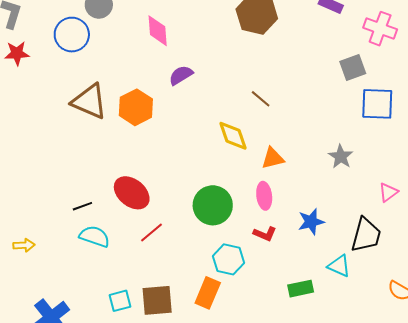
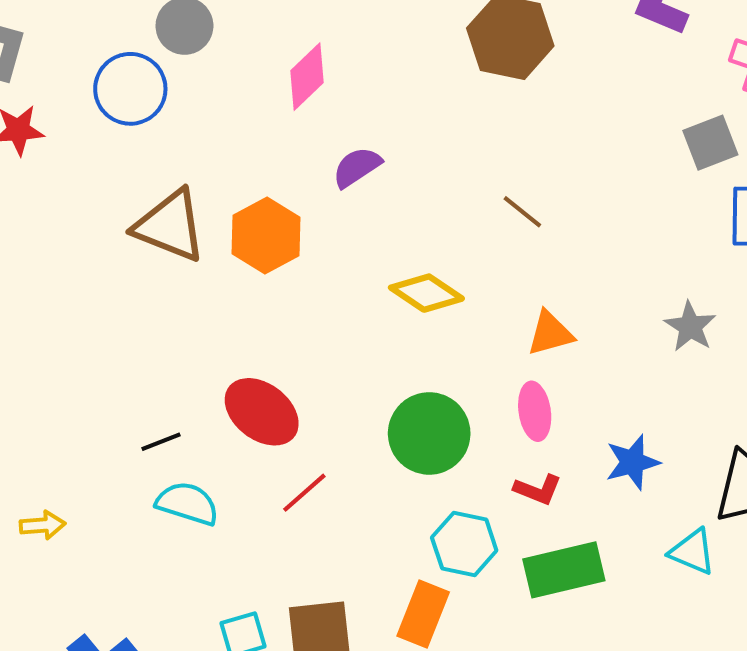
pink diamond: (158, 31) -> (307, 77), turned 52
yellow diamond: (233, 136) -> (426, 293), moved, turned -36
green rectangle: (301, 289) -> (564, 570), moved, size x1.5

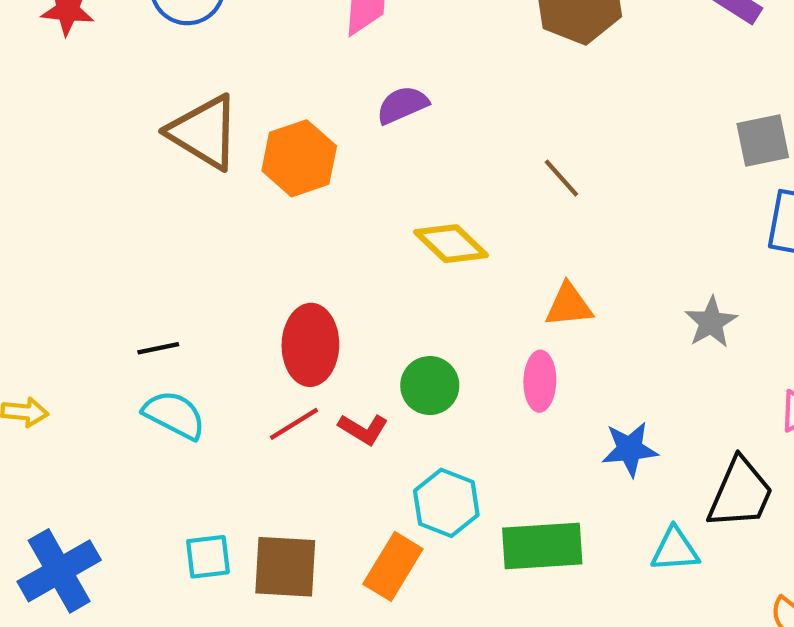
red ellipse: (262, 412) -> (310, 345), moved, turned 44
green circle: (429, 433) -> (430, 386), size x0.7
red L-shape: (538, 490) -> (363, 429), moved
cyan triangle: (693, 552) -> (675, 550), turned -36

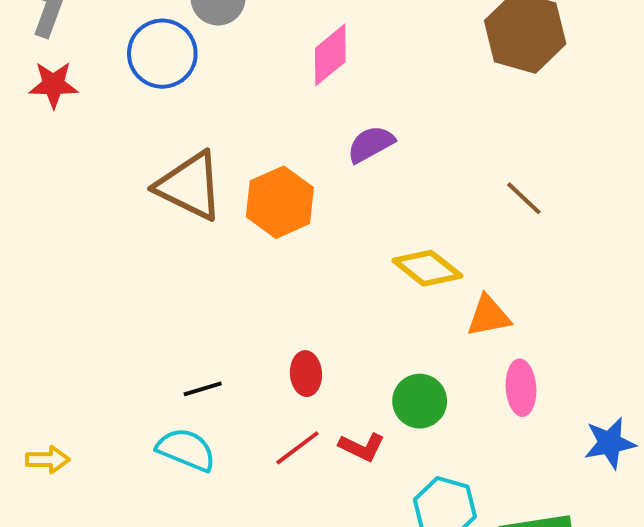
orange triangle: (569, 305) -> (489, 316), moved
red ellipse: (310, 345) -> (306, 374), size x0.6
black line: (158, 348) -> (203, 389), moved

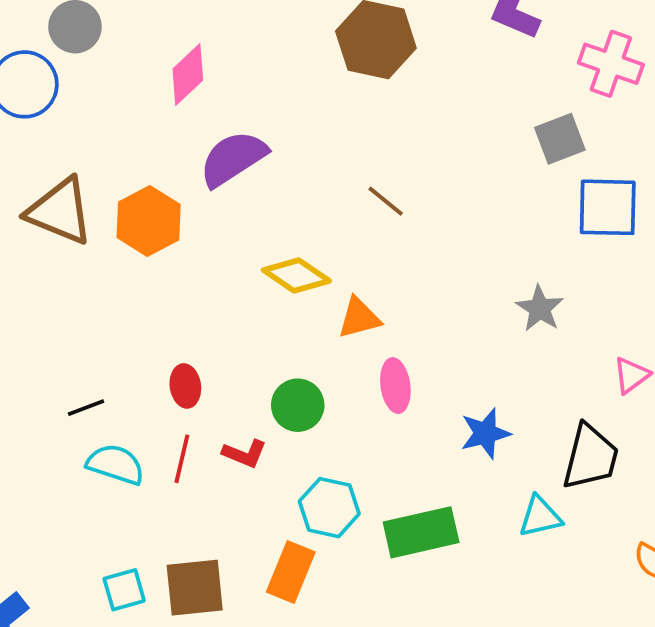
purple semicircle: (371, 144) -> (233, 159), size x1.5
red line: (297, 448) -> (182, 459), turned -36
cyan semicircle: (186, 450) -> (116, 464), moved

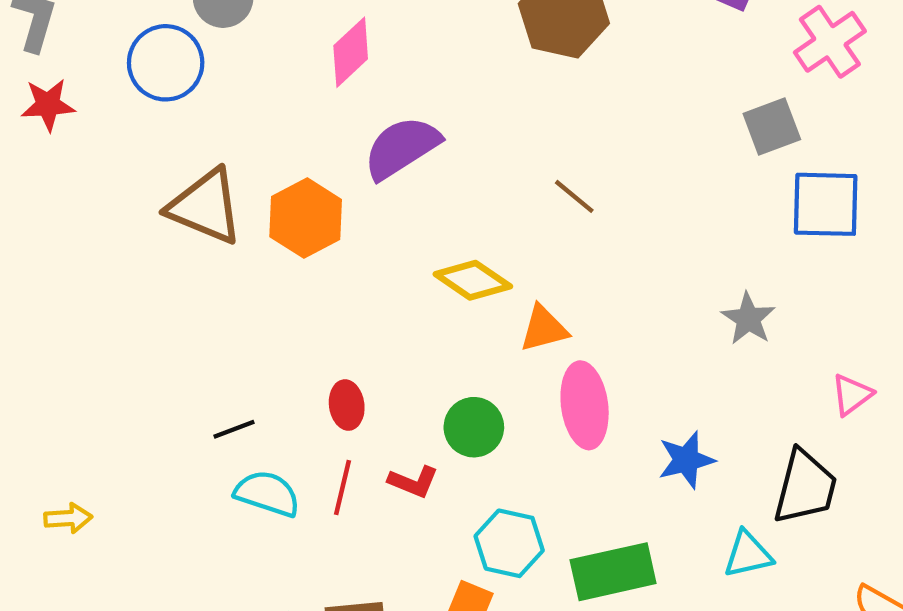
pink cross: (611, 64) -> (830, 42), turned 36
pink ellipse: (395, 386) -> (585, 405), size x1.4

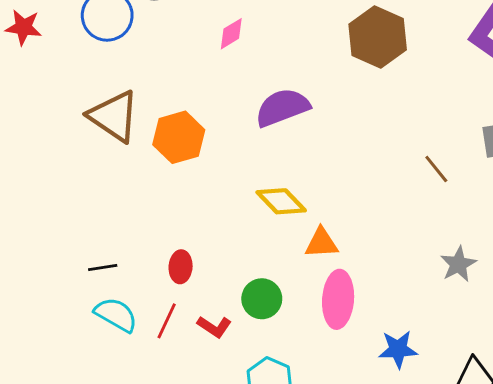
pink diamond: (351, 52) -> (231, 34), size x0.7
purple semicircle: (402, 148) -> (282, 107), moved
brown line: (574, 196) -> (436, 169), moved

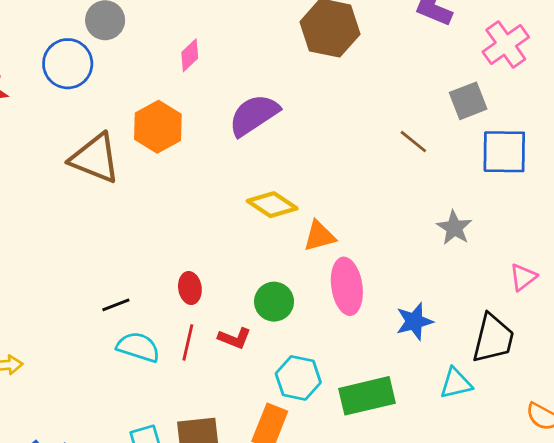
orange hexagon: (179, 137) -> (158, 127), moved

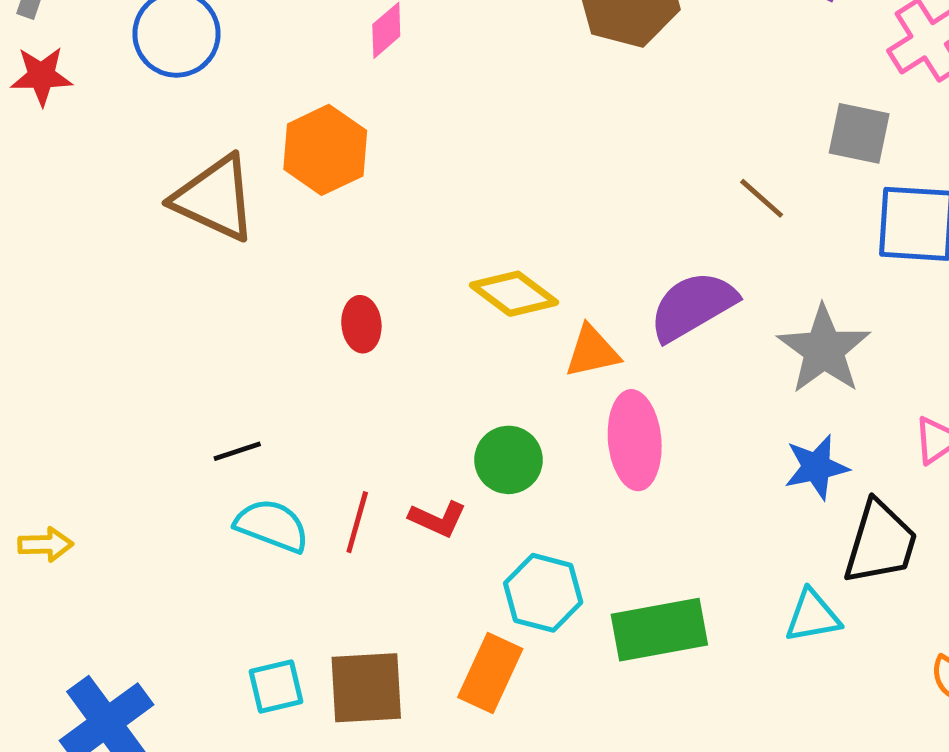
gray square: (468, 101) -> (859, 133), turned 30
purple semicircle: (254, 115) -> (693, 306), moved
gray star: (454, 228) -> (824, 350), size x1.5
red ellipse: (190, 288) -> (361, 324), moved
blue star: (414, 321) -> (816, 467), moved

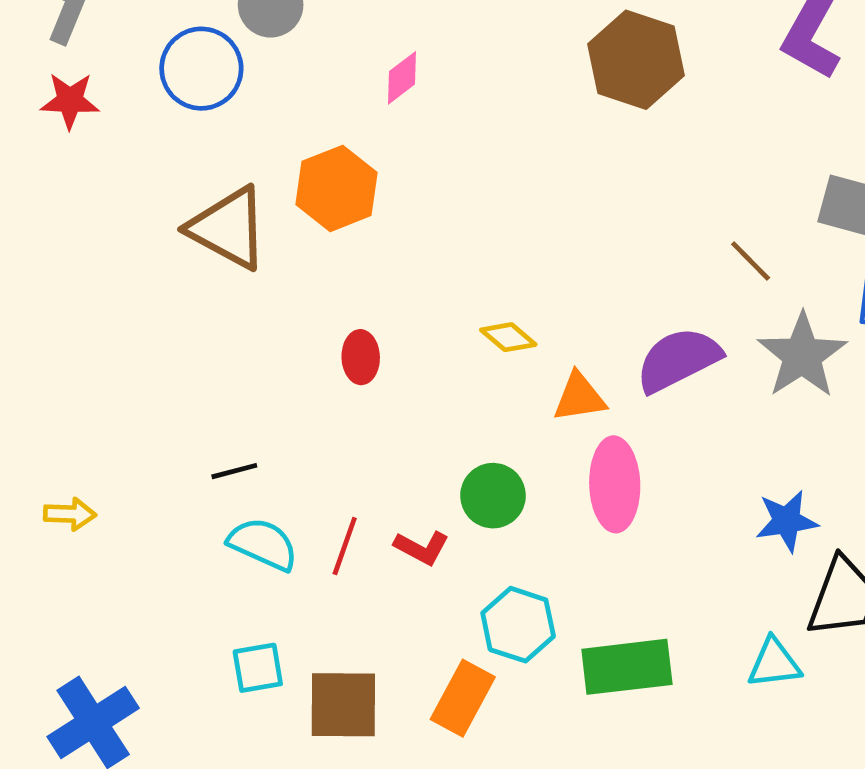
yellow diamond: (514, 294) -> (508, 337), size x0.7
gray star: (824, 350) -> (802, 355), moved
yellow arrow: (46, 544) -> (70, 514), moved
cyan square: (276, 686) -> (258, 668), moved

